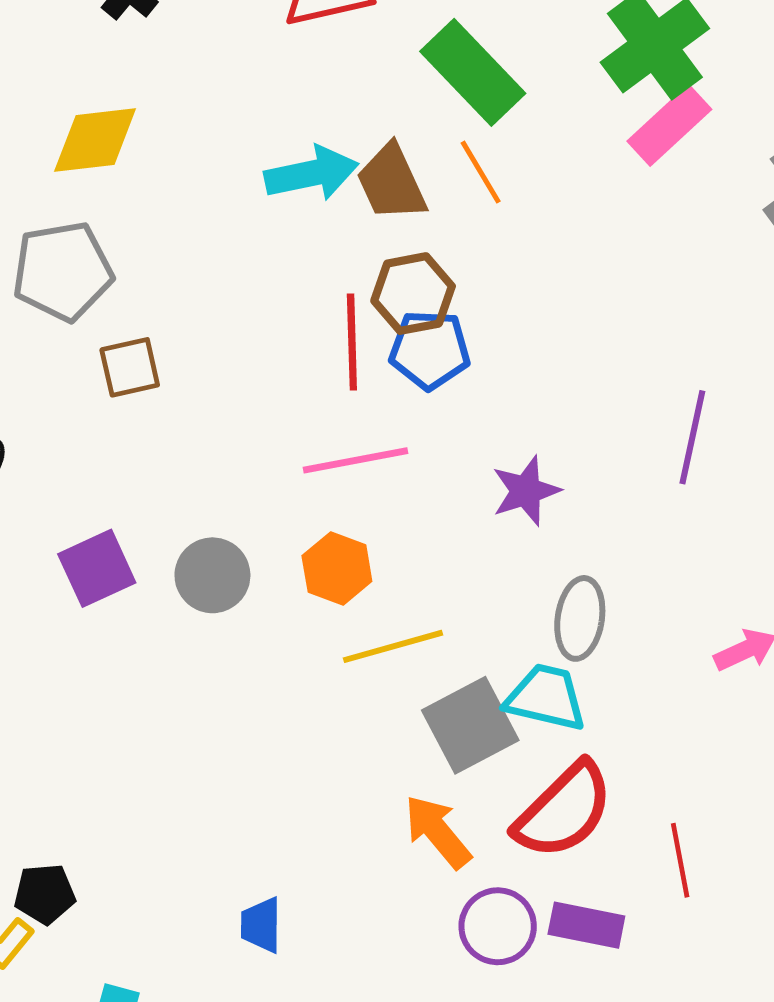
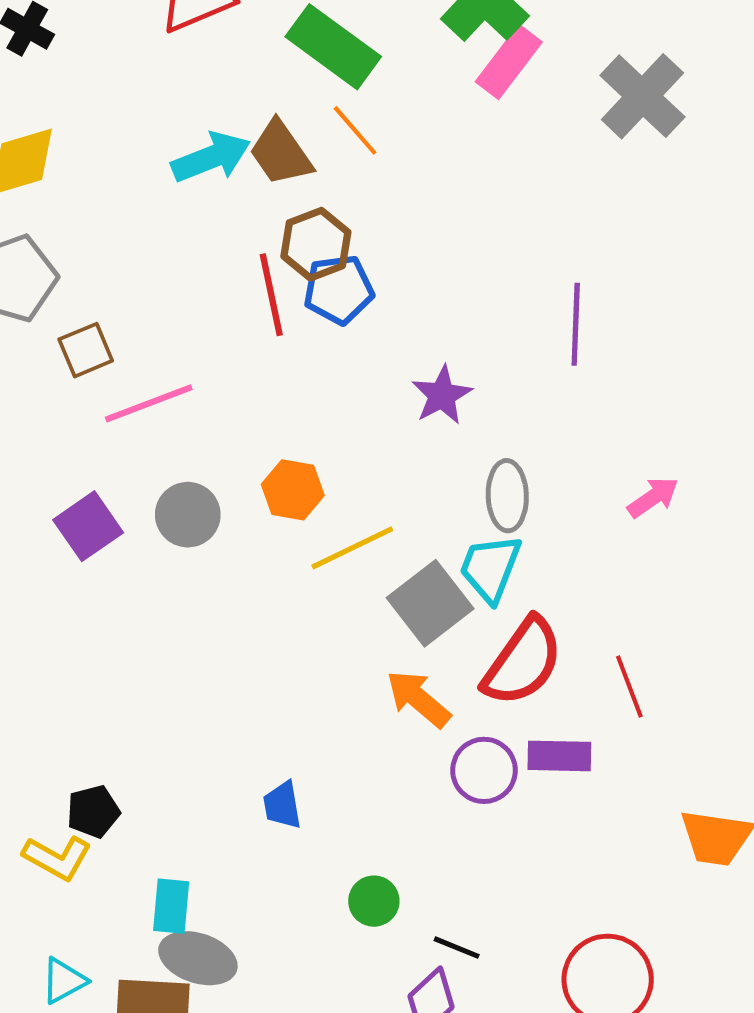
pink line: (355, 460) -> (149, 403), moved
cyan trapezoid: (546, 698) -> (490, 568), turned -72

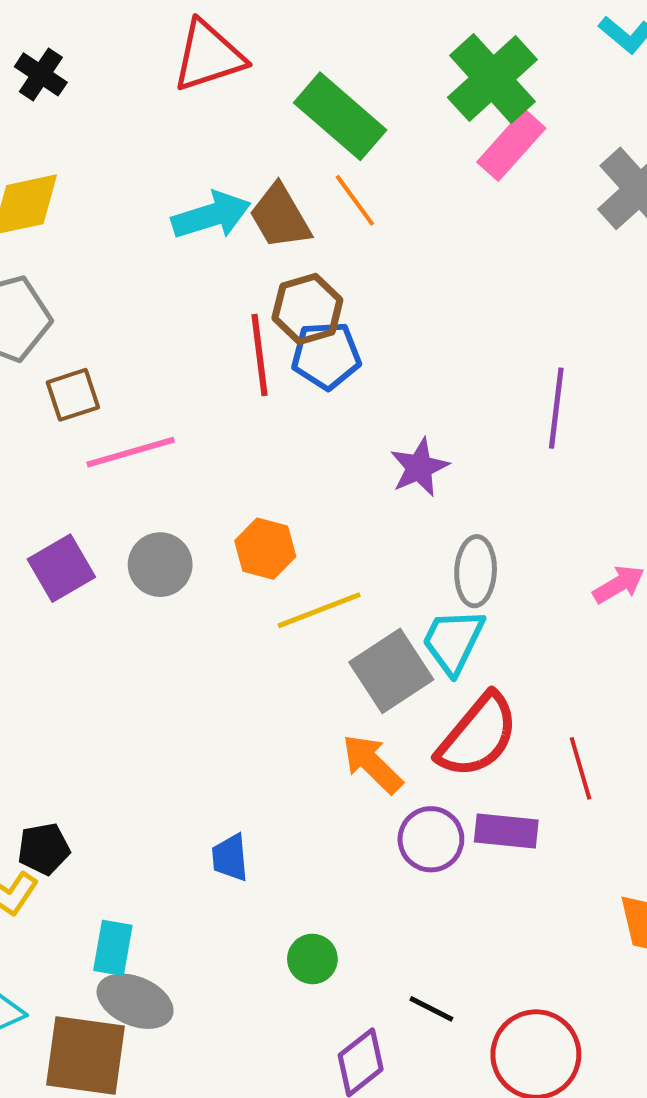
black line: (457, 948) -> (431, 1009), moved

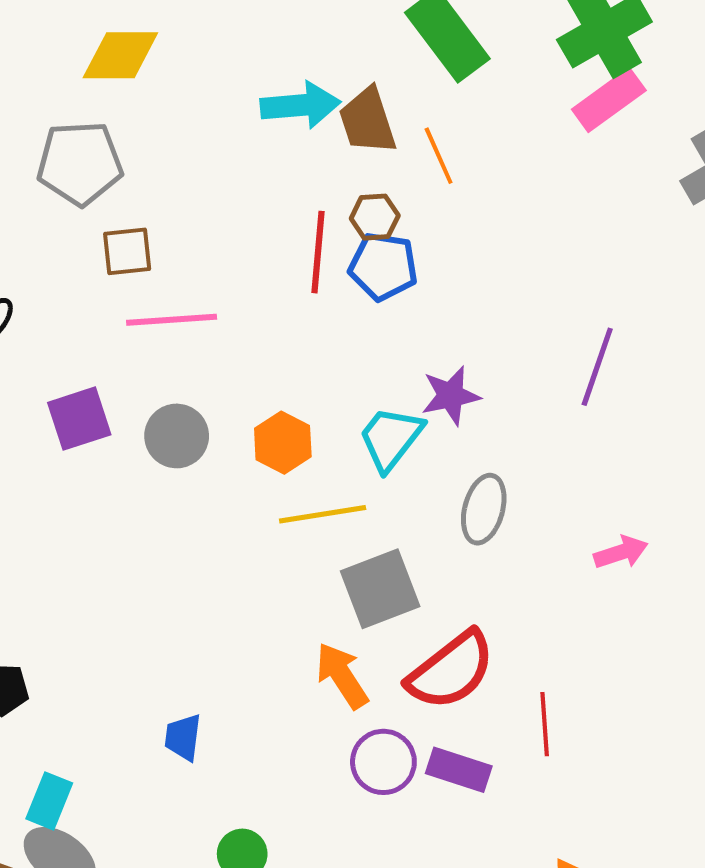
orange line: (355, 200) -> (439, 156), moved
brown hexagon: (307, 309) -> (375, 217), size x0.7
cyan trapezoid: (453, 641) -> (391, 438), moved

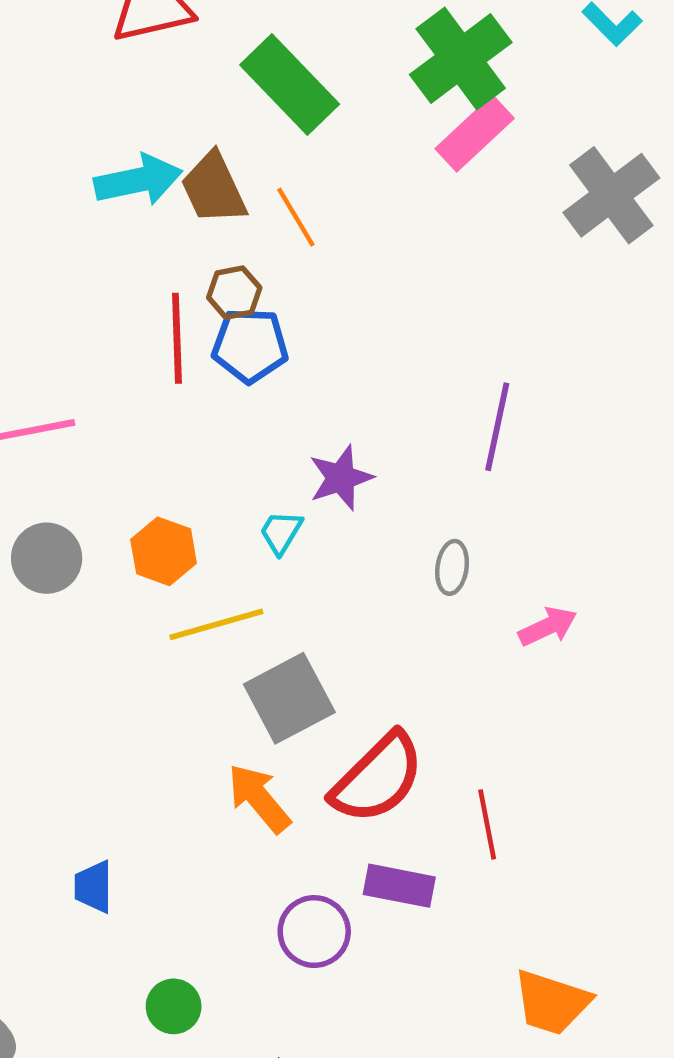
cyan trapezoid: (391, 438) -> (281, 532), size x0.6
gray ellipse: (484, 509) -> (452, 567), moved, size x0.7
purple circle: (383, 762) -> (314, 932), moved

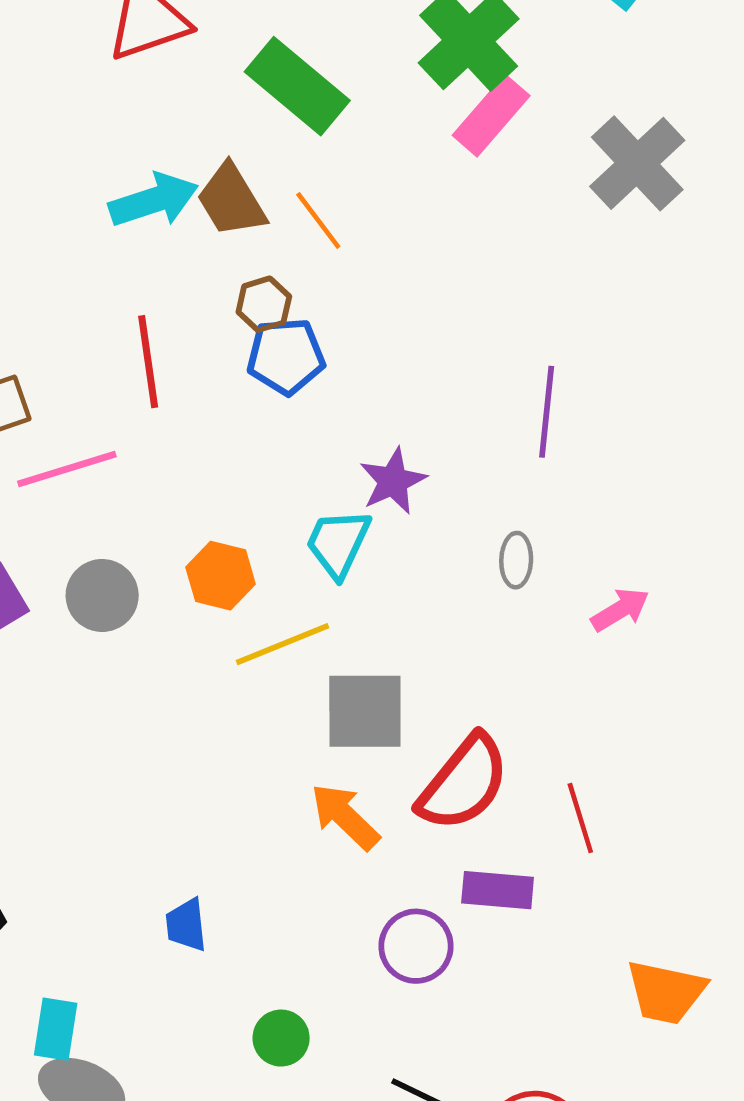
red line: (177, 338) -> (148, 362), moved
cyan trapezoid: (281, 532) -> (338, 543), size x1.5
gray square: (289, 698) -> (365, 711), turned 34

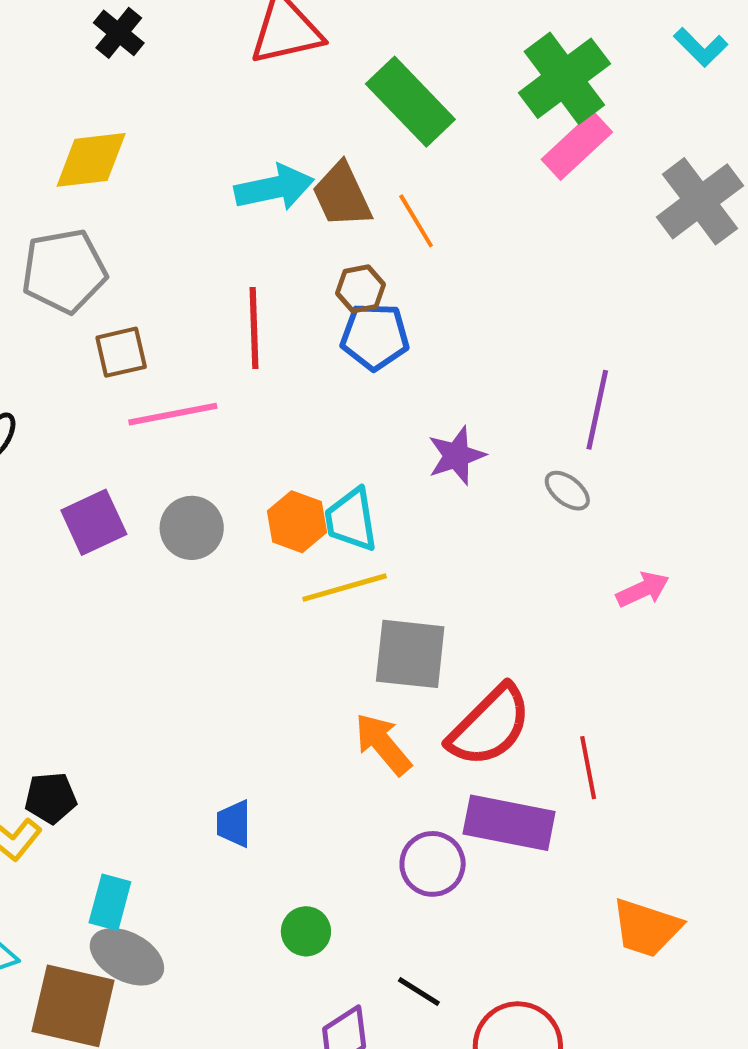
cyan trapezoid: (338, 543) -> (351, 520), moved, turned -40
gray ellipse: (516, 560) -> (567, 491), moved, turned -60
purple rectangle: (498, 890) -> (509, 823), size x1.4

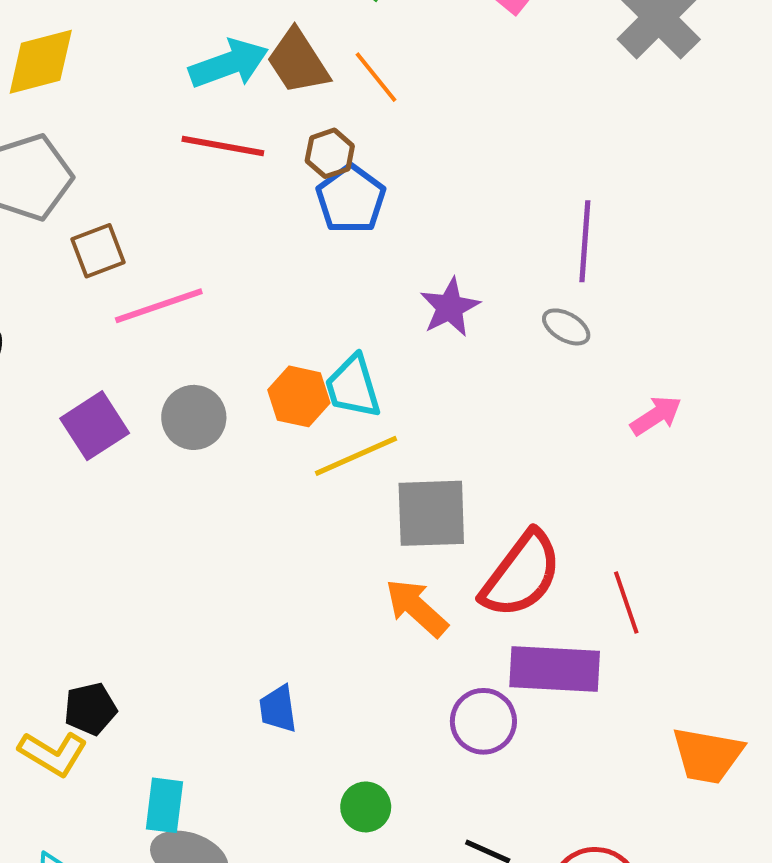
red line: (254, 328) -> (223, 146), moved, turned -70
blue pentagon: (375, 336) -> (351, 199), turned -30

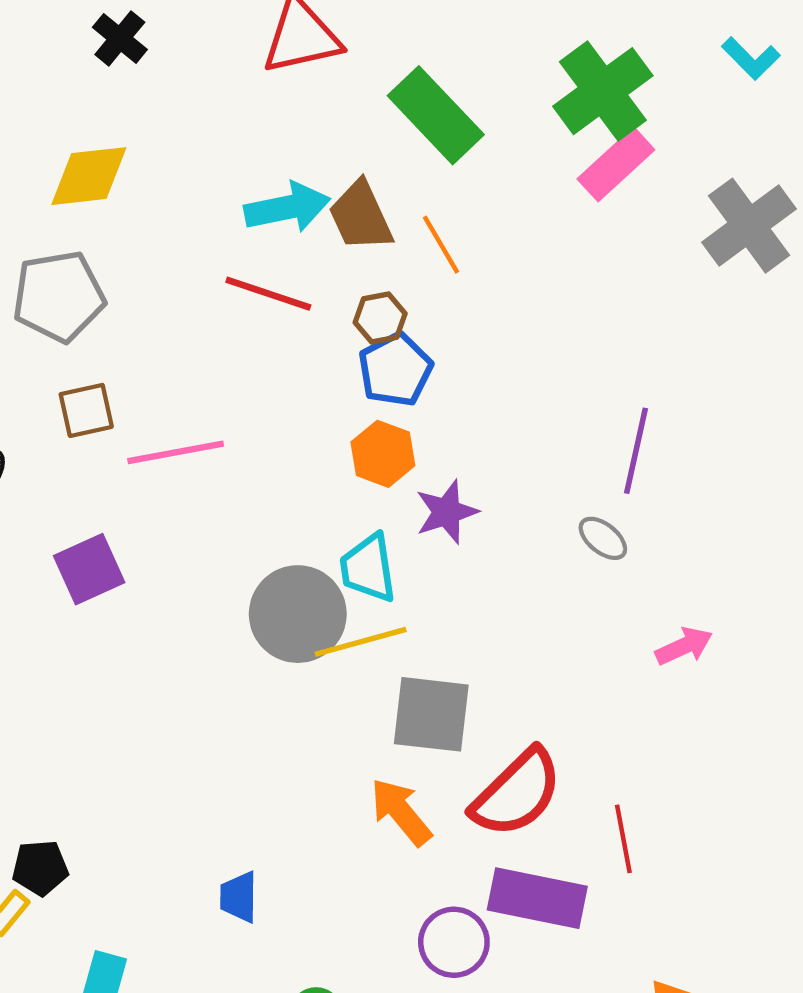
brown square: (98, 251) -> (86, 410), moved
purple star: (450, 307) -> (447, 512), moved
orange hexagon: (299, 396) -> (383, 454), moved
gray circle: (194, 417) -> (298, 614), moved, size x1.4

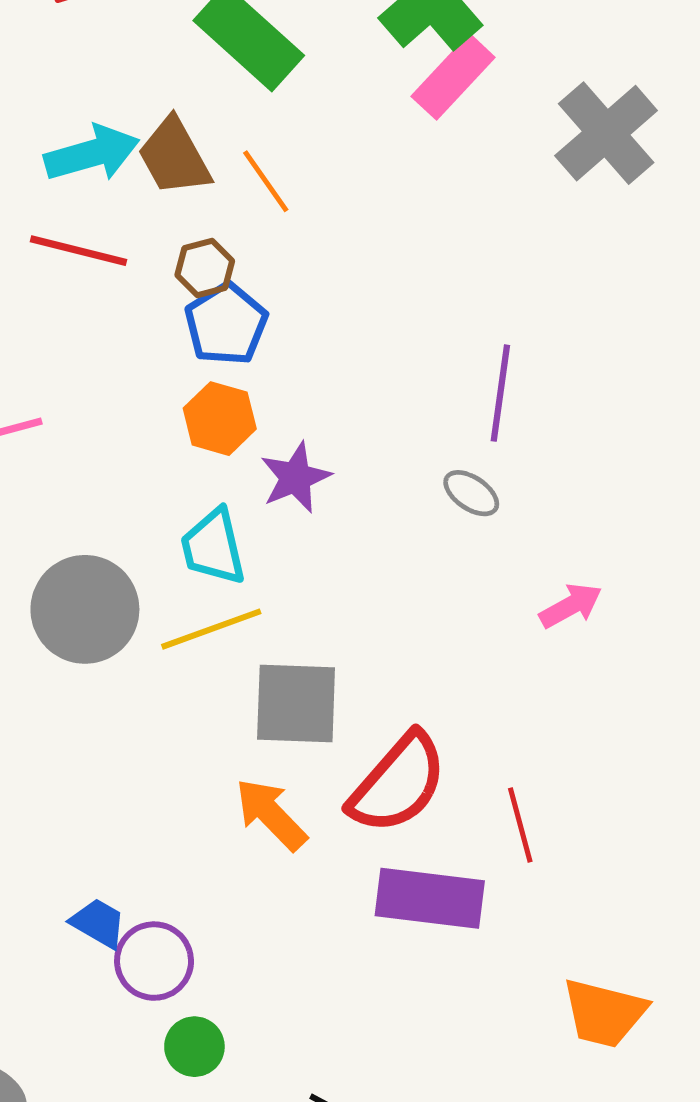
gray circle: (298, 614) -> (85, 609), moved
blue trapezoid: (239, 897) -> (98, 923), turned 124
purple circle: (454, 942) -> (154, 961), moved

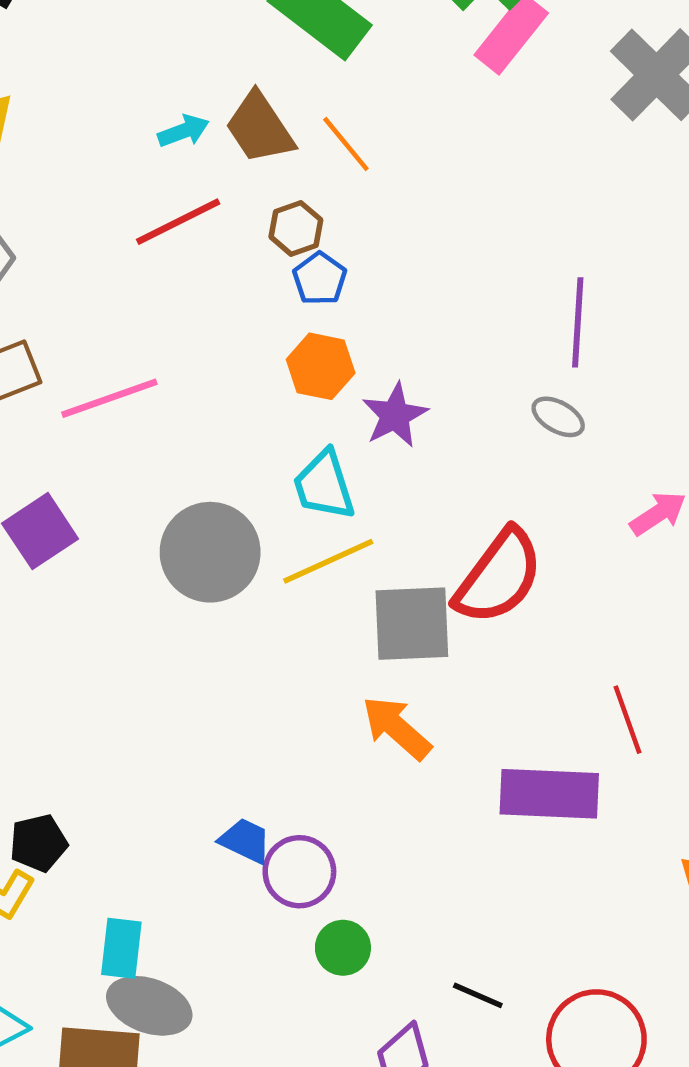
cyan arrow: (92, 153) -> (184, 131), size x0.6
red line: (78, 251) -> (178, 222), turned -36
blue pentagon: (226, 324) -> (320, 279), size x0.7
red semicircle: (398, 783) -> (499, 577), moved

